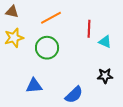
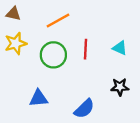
red line: (89, 29) -> (85, 49), moved

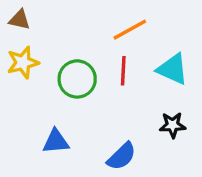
orange line: (58, 21) -> (130, 30), moved
cyan triangle: (120, 48) -> (173, 69), size x1.5

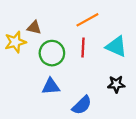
brown triangle: (20, 20) -> (34, 28), moved
blue triangle: (56, 142) -> (51, 86), moved

